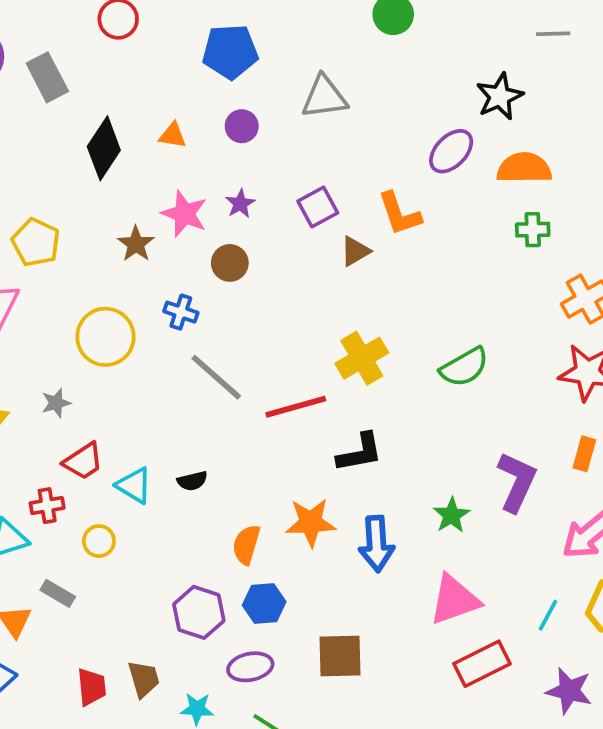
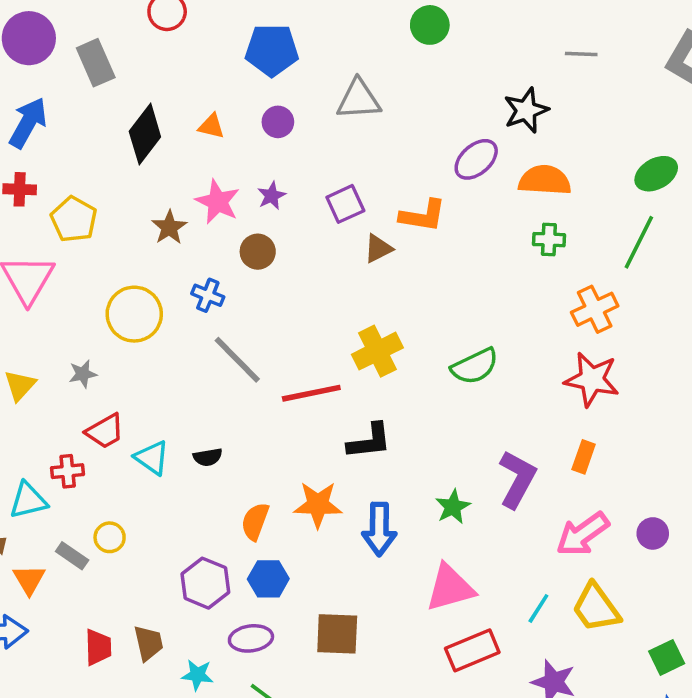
orange L-shape: (399, 214) -> (423, 216), turned -66
yellow circle: (99, 541) -> (110, 537), moved

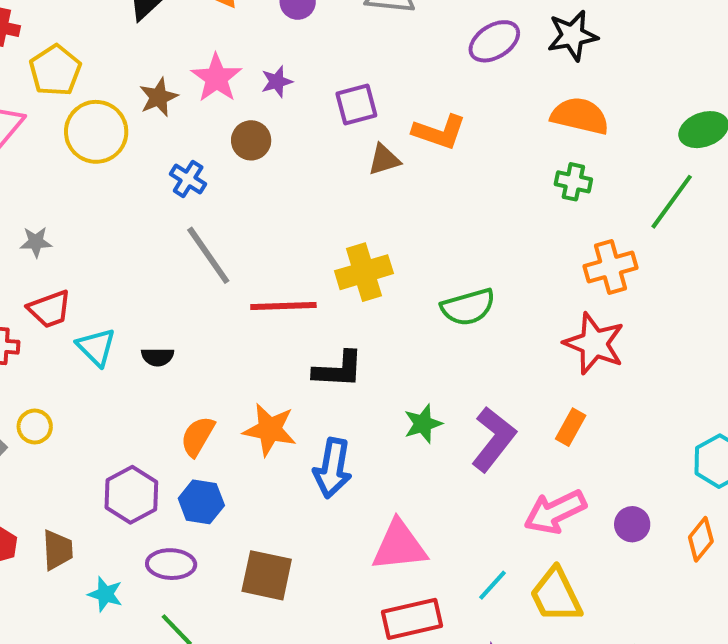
purple ellipse: (476, 159) -> (494, 41), moved
yellow circle: (134, 314) -> (96, 132), moved
green star: (453, 507) -> (423, 424), moved

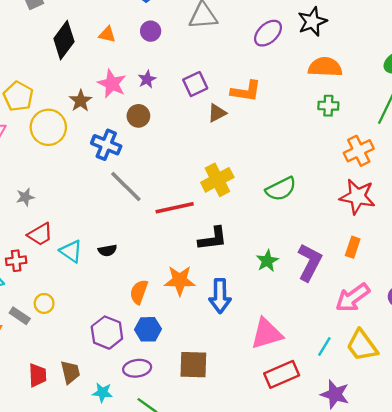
blue cross: (188, 179) -> (106, 145), size x1.4

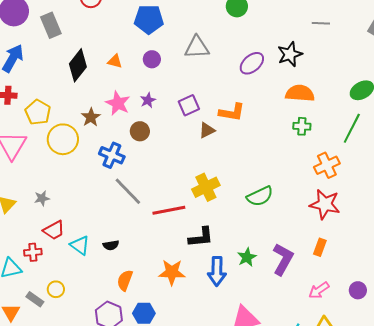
orange semicircle: (139, 292) -> (125, 280), moved
blue arrow: (220, 296) -> (217, 271), moved
pink arrow: (353, 298) -> (319, 290), size x0.7

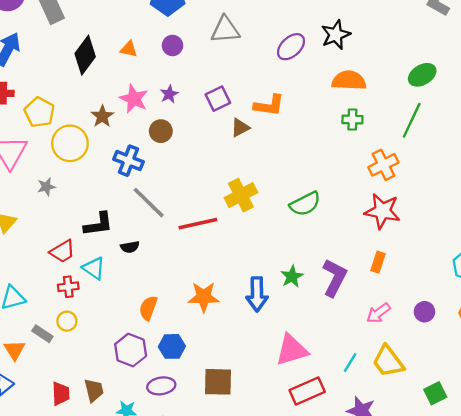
gray star: (42, 198) -> (46, 187), moved
black L-shape: (201, 237) -> (98, 224), moved
black semicircle: (111, 245) -> (130, 247), moved
red cross: (33, 252) -> (68, 287), moved

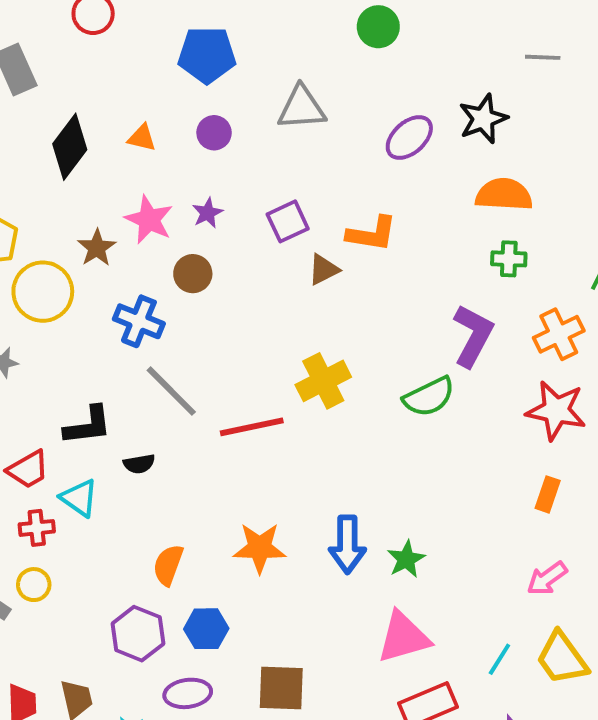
green star: (292, 277) -> (406, 559), moved
purple L-shape: (335, 278) -> (473, 336), moved

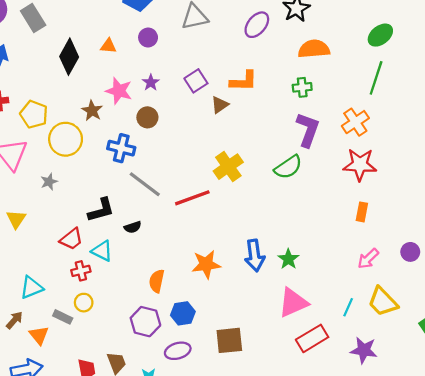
green cross: (509, 259) -> (302, 87), moved

